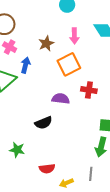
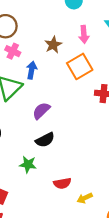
purple semicircle: (61, 99) -> (41, 111), moved, turned -48
black semicircle: (44, 123) -> (45, 140), moved

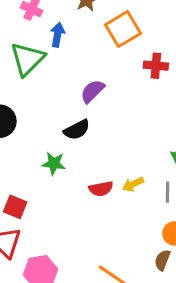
purple semicircle: (41, 111) -> (92, 91), moved
yellow arrow: (85, 198) -> (133, 184), moved

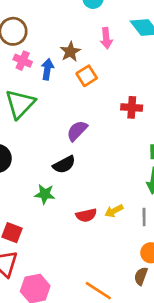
orange square: (123, 29) -> (87, 76), moved, size x0.7
blue arrow: (57, 35) -> (47, 69), moved

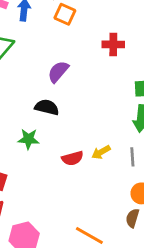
orange square: (87, 76) -> (65, 14), turned -30
black semicircle: (64, 165) -> (47, 107), turned -135

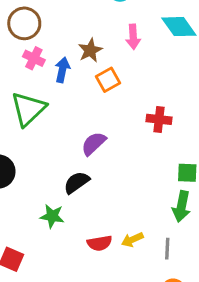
orange square: (65, 14) -> (108, 80), turned 30
black semicircle: (47, 107) -> (77, 182), turned -55

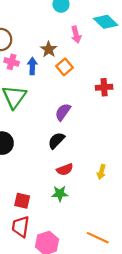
green star: (52, 216) -> (60, 194), moved
yellow arrow: (132, 240) -> (101, 172), turned -40
red semicircle: (100, 243) -> (65, 170), moved

